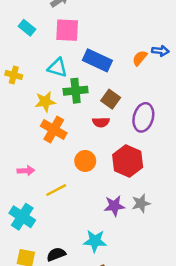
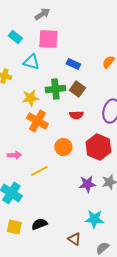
blue rectangle: (97, 60) -> (73, 64), size x0.6
cyan triangle: (57, 68) -> (31, 62), moved
brown square: (111, 99) -> (77, 89), moved
cyan star: (95, 241) -> (94, 219), moved

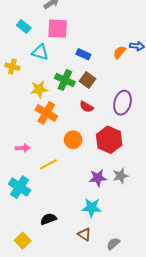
green cross: (55, 89) -> (65, 80), turned 30
red semicircle: (76, 115) -> (86, 107), turned 32
cyan star: (94, 219) -> (92, 208), moved
yellow square: (14, 227) -> (23, 241), moved, turned 35

